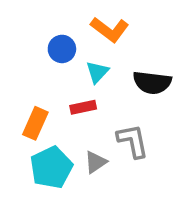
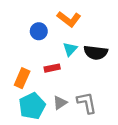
cyan triangle: (97, 72) -> (70, 49), moved
gray L-shape: (133, 141) -> (87, 103), moved

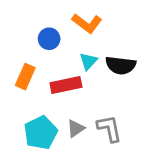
red rectangle: (52, 68) -> (66, 85), size x1.5
orange rectangle: (22, 78) -> (25, 77), moved

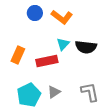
blue circle: (49, 39) -> (35, 13), moved
gray L-shape: (109, 128) -> (90, 92), moved

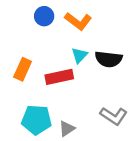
gray triangle: (54, 92) -> (67, 129), moved
gray L-shape: (90, 92) -> (114, 116), turned 135
cyan pentagon: (29, 95) -> (37, 120), turned 30

